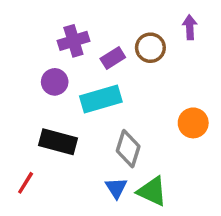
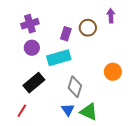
purple cross: (73, 41) -> (30, 24), moved
purple rectangle: (113, 58) -> (66, 34), turned -40
black rectangle: (58, 142) -> (34, 83), turned -55
red line: (26, 183) -> (22, 111), moved

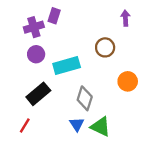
brown circle: (88, 28) -> (105, 47), moved
purple rectangle: (66, 34) -> (54, 16), moved

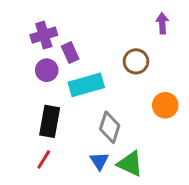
purple rectangle: (54, 16) -> (70, 53), moved, turned -42
black rectangle: (38, 94) -> (50, 121), turned -40
red line: (25, 125) -> (44, 159), moved

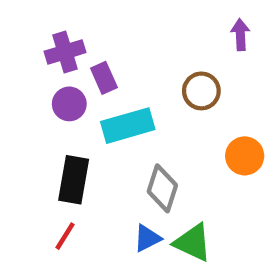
blue triangle: (99, 161) -> (147, 238), turned 36

